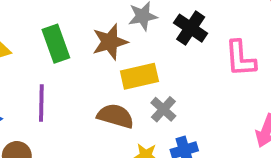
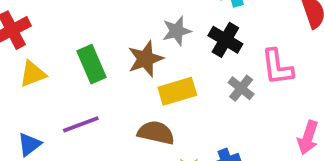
purple line: (41, 103) -> (81, 124), turned 72
gray cross: (163, 109) -> (241, 88), moved

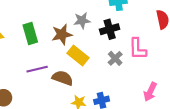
black cross: (225, 40) -> (110, 29), turned 36
yellow rectangle: (177, 91) -> (78, 56), turned 48
purple line: (81, 124) -> (37, 69), moved

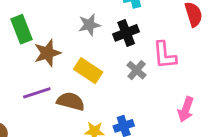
green rectangle: (30, 33) -> (21, 29), moved
brown star: (62, 34) -> (47, 53), moved

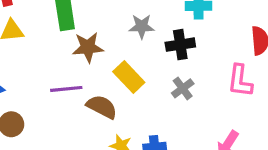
pink L-shape: (165, 55) -> (240, 81), moved

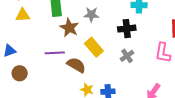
gray star: (142, 26) -> (91, 15), moved
brown star: (88, 47) -> (69, 28), turned 30

